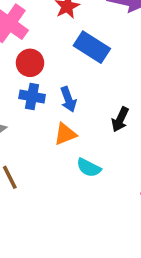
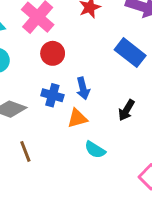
blue rectangle: (92, 47) -> (130, 53), moved
blue cross: (32, 97) -> (52, 95), moved

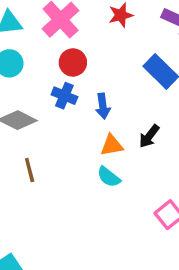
blue cross: (52, 95) -> (64, 96), moved
orange triangle: (77, 118) -> (112, 145), moved

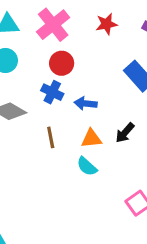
blue arrow: (103, 106) -> (86, 103), turned 100
brown line: (30, 170) -> (51, 137), moved

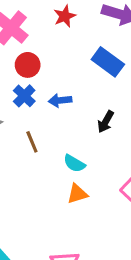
blue cross: (52, 92) -> (24, 96), turned 30
orange triangle: (91, 139) -> (77, 194), moved

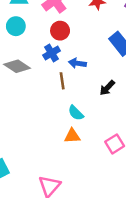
brown line: (32, 142) -> (62, 81), moved

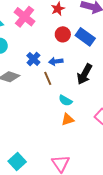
red circle: (60, 31) -> (63, 34), moved
black arrow: (107, 88) -> (84, 74), size x1.5

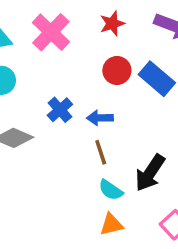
black arrow: (84, 74) -> (150, 173), moved
brown line: (48, 78) -> (101, 152), moved

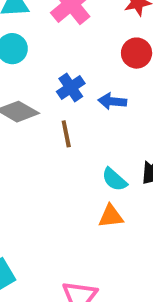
brown line: (101, 152) -> (66, 134), moved

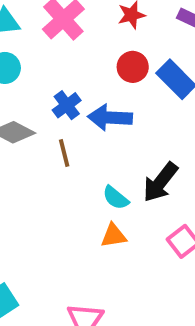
blue arrow: (112, 101) -> (110, 118), size x1.5

